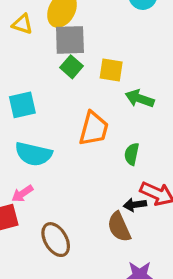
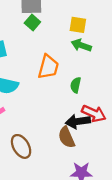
yellow square: (111, 70) -> (78, 25), moved
black arrow: (135, 205) -> (78, 121), size x1.5

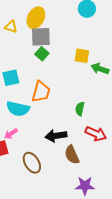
green arrow: (81, 45) -> (100, 69), moved
orange trapezoid: (48, 67) -> (41, 92), moved
black arrow: (78, 121) -> (56, 136), moved

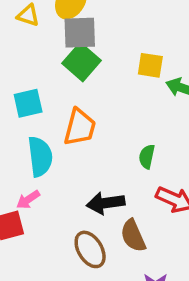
green square: (42, 54) -> (81, 62), size x1.5
cyan semicircle: (18, 109) -> (40, 157), turned -110
brown ellipse: (32, 163) -> (90, 249), moved

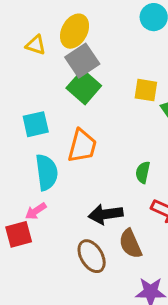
gray square: (80, 33) -> (82, 61), turned -32

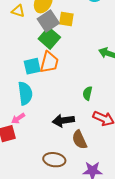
yellow square: (146, 90) -> (66, 19), moved
cyan square: (36, 124) -> (32, 66), moved
orange trapezoid: (82, 146) -> (49, 62), moved
brown ellipse: (92, 256) -> (54, 160), moved, turned -50

